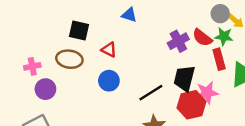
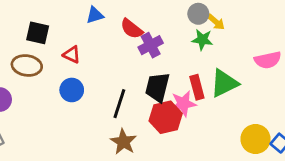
blue triangle: (129, 15) -> (95, 15), turned -35
red semicircle: (202, 38) -> (132, 29), moved
red rectangle: (219, 59) -> (197, 87), moved
black line: (151, 93) -> (119, 104), turned -40

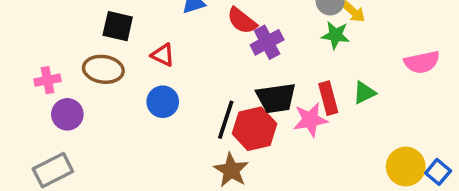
green triangle: (224, 83) -> (364, 93), size x0.6
black trapezoid: (157, 87) -> (276, 98), turned -112
red hexagon: (166, 117) -> (255, 129), moved

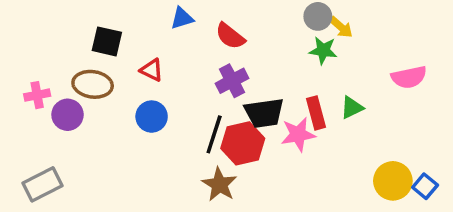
purple cross: (267, 42) -> (232, 81), moved
purple circle: (67, 114) -> (68, 115), moved

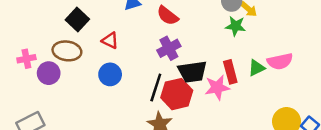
black square: (107, 41) -> (77, 20), turned 30
pink semicircle: (409, 77) -> (280, 61), moved

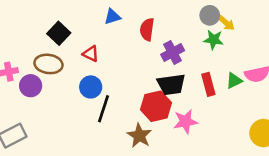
red semicircle: (168, 16) -> (147, 29), turned 60
purple cross: (169, 48) -> (173, 52), moved
black line: (156, 87) -> (104, 109), moved
pink star: (217, 87) -> (185, 122), moved

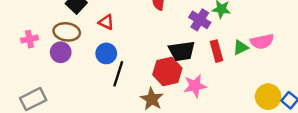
purple cross: (173, 52) -> (200, 20), moved, turned -30
purple circle: (31, 86) -> (61, 52), moved

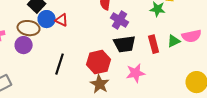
purple cross: (200, 20) -> (120, 20), moved
blue circle: (106, 53) -> (47, 19), moved
red hexagon: (167, 71) -> (99, 62), moved
black line: (118, 74) -> (60, 64), moved

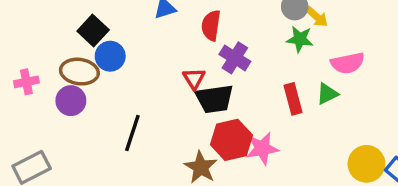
red triangle: (62, 20) -> (194, 78), moved, turned 32
pink semicircle: (192, 36) -> (348, 63), moved
black trapezoid: (125, 44) -> (214, 99), moved
red hexagon: (99, 62) -> (231, 140), moved

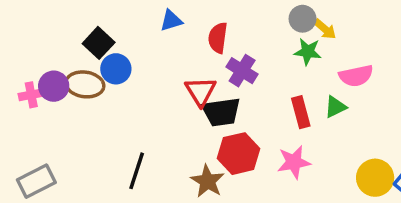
red triangle: (194, 78) -> (201, 91), size x1.4
purple circle: (71, 101) -> (54, 86), moved
black line: (132, 133) -> (137, 171), moved
pink star: (262, 148) -> (294, 162), moved

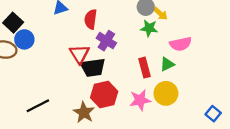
black line: (137, 171) -> (38, 106), turned 45
yellow circle: (375, 178) -> (166, 93), moved

